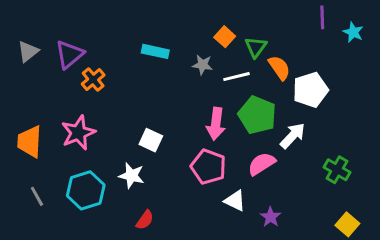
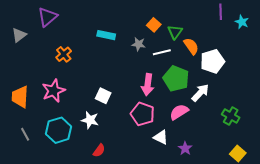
purple triangle: (69, 54) -> (47, 17), moved

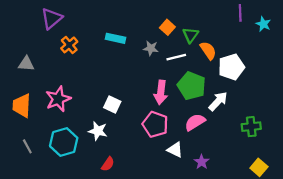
gray triangle: (19, 35) -> (26, 64), moved, turned 42
orange cross: (64, 54) -> (69, 45), moved
green cross: (231, 116) -> (251, 127), turned -36

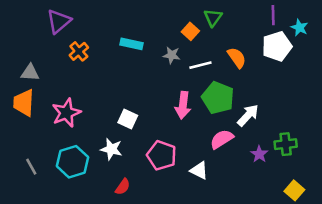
green triangle: (191, 35) -> (213, 18), moved
white pentagon: (231, 67) -> (277, 46), moved
orange trapezoid: (22, 106) -> (24, 103), moved
pink pentagon: (155, 124) -> (162, 155), moved
purple star: (202, 162) -> (259, 154), moved

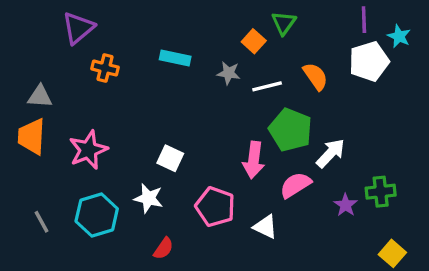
orange cross: (79, 51) -> (105, 68), turned -36
pink arrow: (183, 105) -> (254, 160), moved

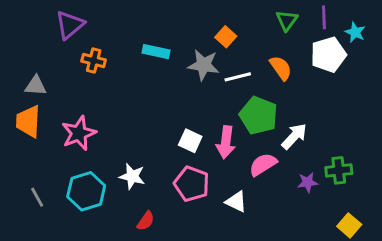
green triangle: (284, 23) -> (287, 20), moved
gray star: (229, 73) -> (204, 65), size x1.5
white square: (170, 158) -> (190, 141), moved
purple star: (346, 205) -> (308, 182), turned 30

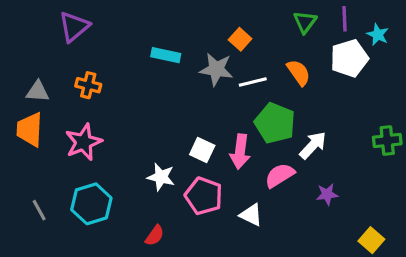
orange cross: (94, 60) -> (88, 85), moved
green cross: (339, 170) -> (387, 141), moved
white star: (132, 176) -> (161, 177), moved

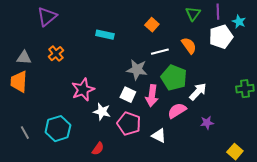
gray star: (216, 69) -> (137, 70), moved
orange cross: (88, 85) -> (56, 54), turned 35
pink star: (83, 142) -> (83, 90), moved

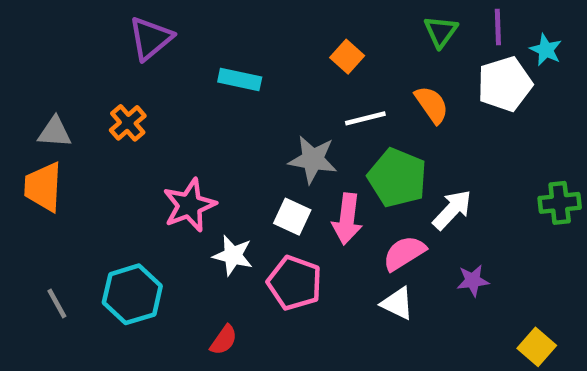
purple triangle: (47, 17) -> (151, 38), moved
white triangle: (159, 136) -> (397, 303), moved

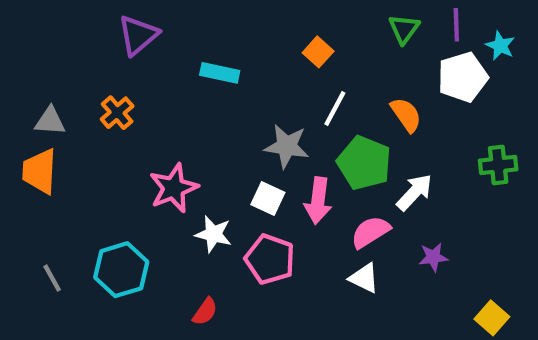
orange semicircle: (432, 105) -> (406, 115), moved
white line: (365, 118) -> (335, 108), turned -48
green cross: (560, 203) -> (498, 165), moved

